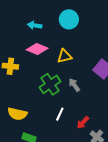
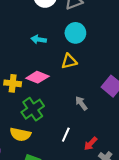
pink diamond: (37, 49) -> (37, 77), moved
yellow triangle: (64, 56) -> (69, 61), moved
green cross: (50, 84) -> (33, 109), moved

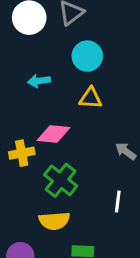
yellow triangle: (69, 61) -> (91, 98), turned 35

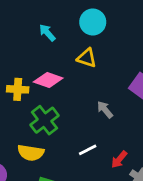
cyan arrow: (39, 81) -> (47, 33), turned 42
white line: (118, 201) -> (88, 150), turned 42

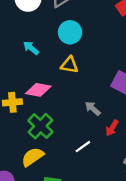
yellow semicircle: (31, 153) -> (33, 157), turned 145
red arrow: (119, 160) -> (112, 128), moved

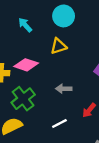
yellow triangle: (70, 65) -> (59, 46), turned -36
gray arrow: (93, 108) -> (64, 89), moved, turned -49

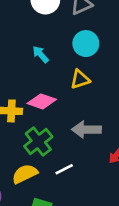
gray arrow: (64, 89) -> (86, 130), size x1.5
white line: (59, 124) -> (64, 169), moved

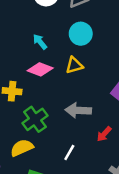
pink diamond: (42, 101) -> (40, 69), moved
white line: (64, 169) -> (69, 153), moved, turned -35

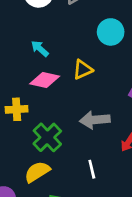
cyan circle: (81, 34) -> (111, 32), moved
white line: (69, 153) -> (92, 169), turned -35

